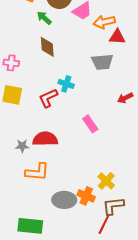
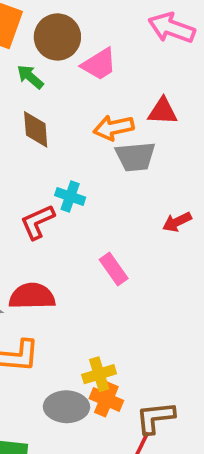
orange arrow: (104, 22) -> (114, 128), moved
yellow cross: (106, 181) -> (99, 374), moved, turned 30

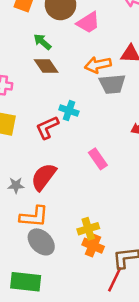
green arrow: (30, 77) -> (42, 42), moved
brown diamond: (36, 129) -> (46, 66), turned -30
red semicircle: (32, 296) -> (44, 177), turned -52
gray ellipse: (66, 407) -> (41, 242), moved, turned 44

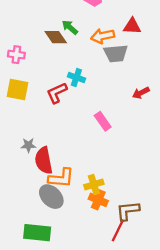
green arrow: (42, 42) -> (70, 27), moved
red semicircle: (44, 177) -> (44, 161), moved, turned -48
orange L-shape: (34, 217) -> (61, 178), moved

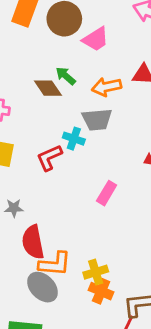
gray trapezoid: (116, 54) -> (97, 120), moved
pink rectangle: (103, 121) -> (107, 193), turned 66
gray star: (28, 145) -> (14, 208), moved

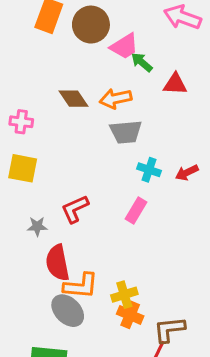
green arrow: (66, 76) -> (142, 62), moved
orange arrow: (107, 87) -> (116, 99), moved
cyan cross: (74, 139) -> (149, 170), moved
red L-shape: (49, 158) -> (75, 209), moved

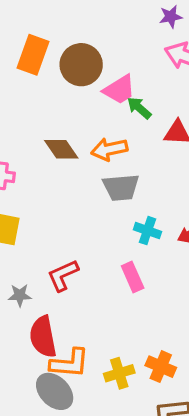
pink rectangle: (136, 210) -> (133, 277), turned -55
orange cross: (130, 315) -> (161, 367), moved

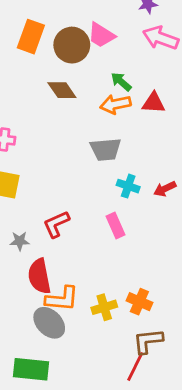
pink trapezoid: (119, 90) -> (101, 35), moved, turned 64
brown diamond: (61, 149) -> (62, 90), moved
orange arrow: (109, 149) -> (115, 104), moved

